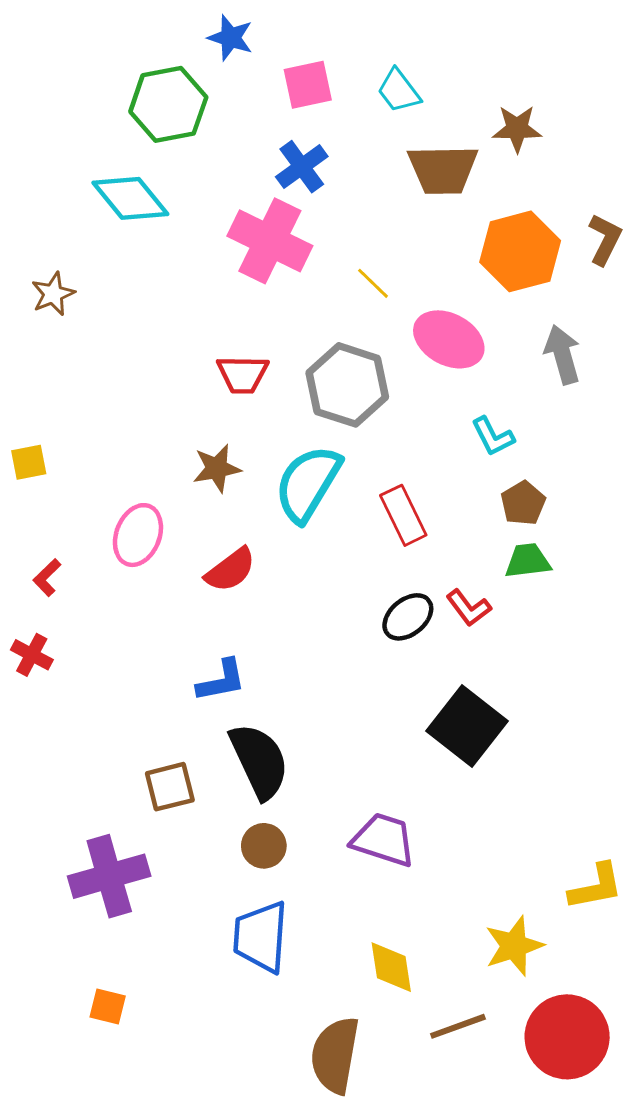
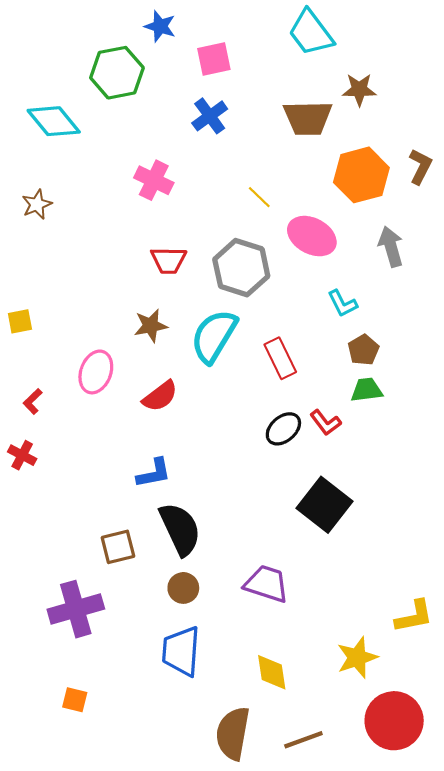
cyan trapezoid: (399, 91) -> (311, 33), moved, size x1.5
cyan diamond: (130, 198) -> (54, 121), moved
pink cross: (270, 241) -> (154, 180), moved, size x0.7
brown line: (458, 1026) -> (303, 740), moved

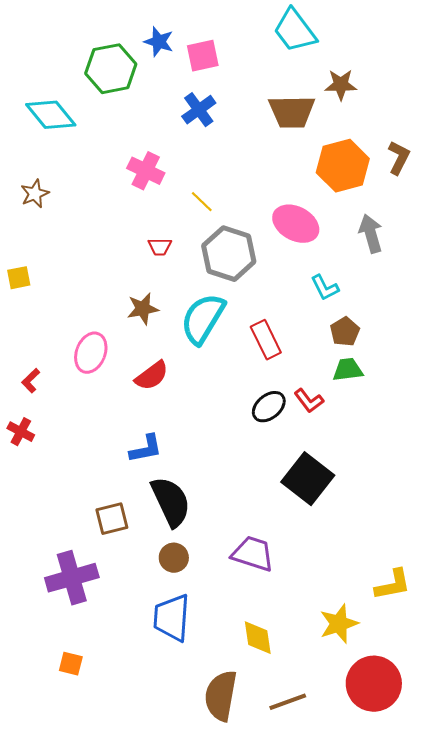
blue star: (160, 26) -> (159, 42), moved
yellow line: (259, 197) -> (202, 202), moved
red trapezoid: (169, 260) -> (160, 247), size x0.7
yellow square: (20, 321) -> (19, 278), moved

